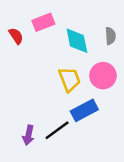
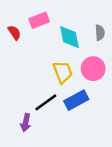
black line: (57, 130) -> (46, 102), moved

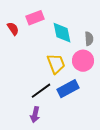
gray semicircle: (100, 33) -> (89, 39), moved
purple arrow: (26, 123) -> (35, 115), moved

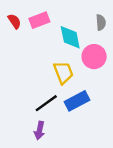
red semicircle: (13, 29) -> (14, 21), moved
gray semicircle: (89, 39) -> (101, 22), moved
pink circle: (83, 61) -> (94, 57), moved

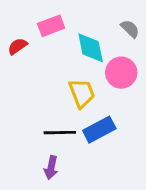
red semicircle: (14, 21) -> (17, 46), moved, turned -91
gray semicircle: (101, 22) -> (130, 29), turned -42
black line: (46, 103) -> (60, 133), turned 35

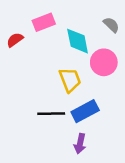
purple arrow: (51, 168) -> (80, 144), moved

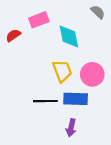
gray semicircle: (111, 25) -> (98, 12), moved
pink circle: (104, 62) -> (92, 74), moved
blue rectangle: (85, 111) -> (76, 99), turned 30

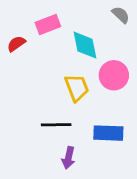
pink circle: (92, 74) -> (114, 75), moved
blue rectangle: (76, 99) -> (108, 133), moved
purple arrow: (71, 128) -> (68, 158), moved

